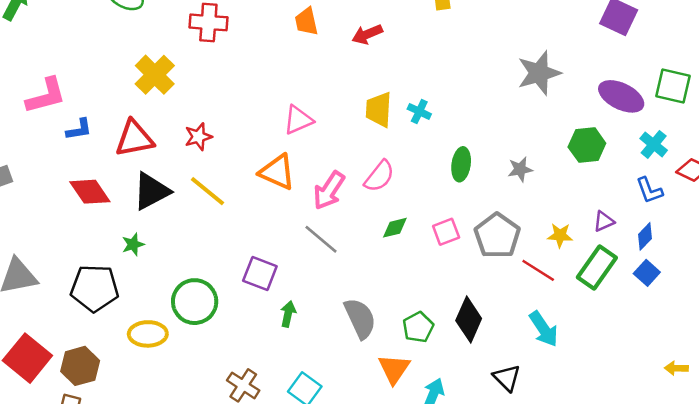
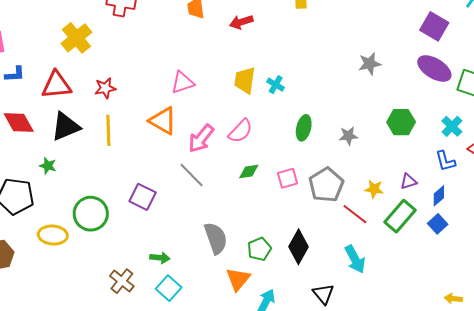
gray star: (539, 73) -> (370, 64), size x0.7
purple ellipse: (621, 96) -> (434, 69), moved
yellow line: (208, 191) -> (108, 130), turned 44
green star: (133, 244) -> (48, 166), turned 30
green arrow: (288, 314) -> (160, 258), moved, turned 78

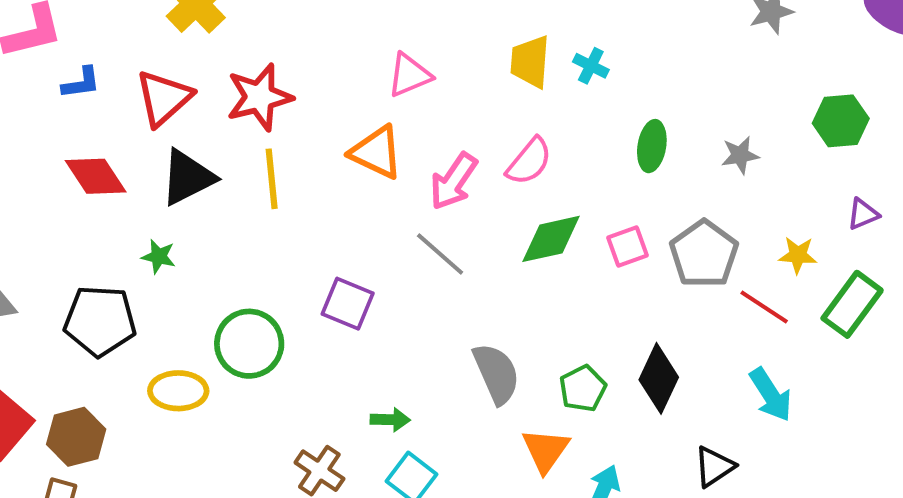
red triangle: (56, 85) -> (164, 98), turned -32
red star: (105, 88) -> (259, 97), size x1.6
green diamond: (249, 172) -> (551, 239), size x1.6
purple triangle: (408, 181) -> (863, 214), moved
black triangle: (323, 294) -> (714, 467), turned 40

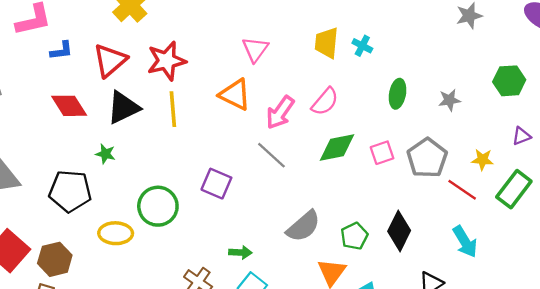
pink triangle: (409, 75) -> (255, 49), turned -32
gray semicircle: (496, 373) -> (303, 226), turned 72

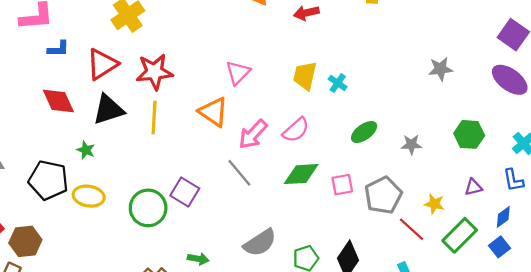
green ellipse: (398, 94) -> (364, 132), turned 36
green circle: (158, 206) -> (148, 208), moved
yellow ellipse: (116, 233) -> (89, 196), moved

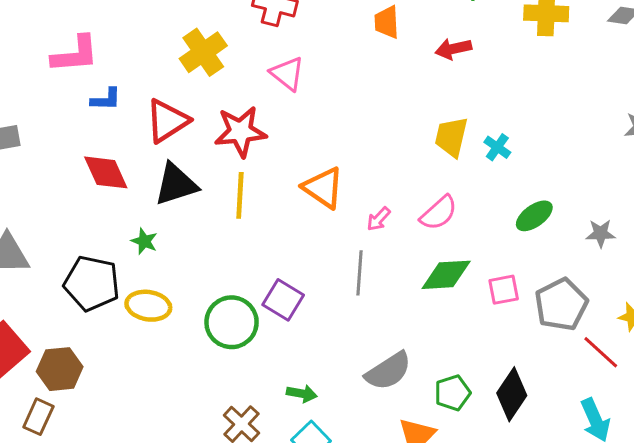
pink triangle: (238, 73) -> (287, 74), moved, turned -36
pink arrow: (253, 134) -> (379, 219), size x0.6
gray line: (239, 173) -> (360, 273), turned 44

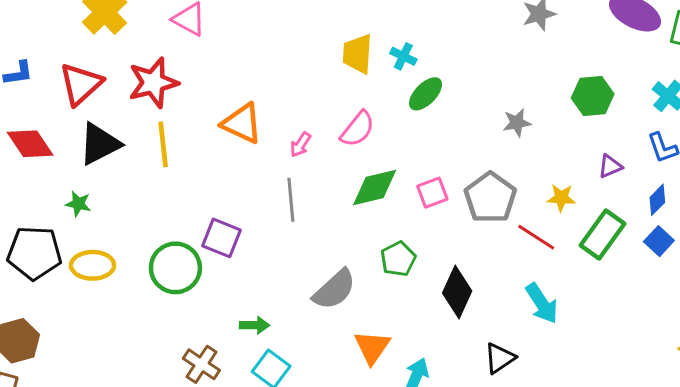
green ellipse: (534, 216) -> (426, 94), moved
green pentagon: (453, 393) -> (398, 259), moved

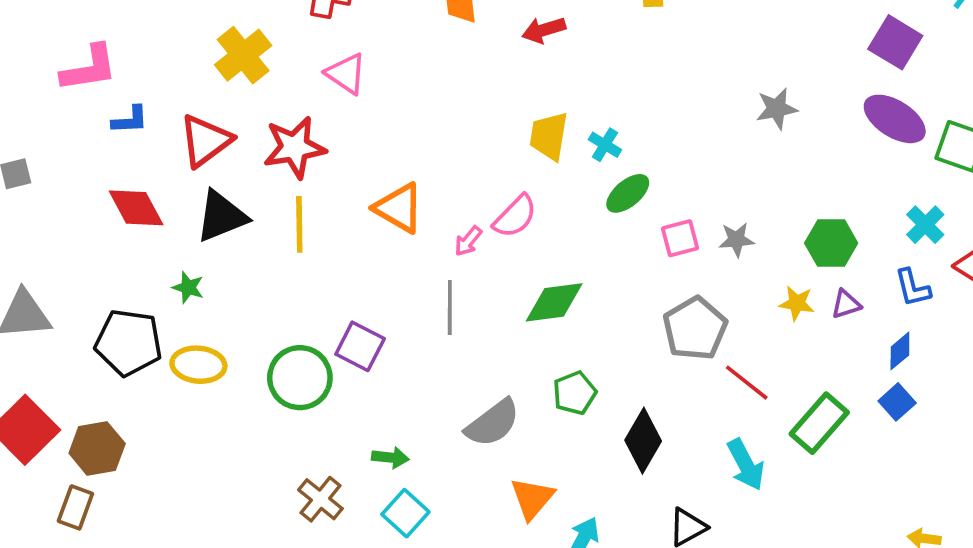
green hexagon: (593, 96) -> (831, 243), moved
pink semicircle: (357, 129) -> (515, 216), moved
pink square: (432, 193) -> (680, 238), moved
yellow star: (561, 198) -> (797, 303), moved
green rectangle: (603, 234) -> (819, 423), moved

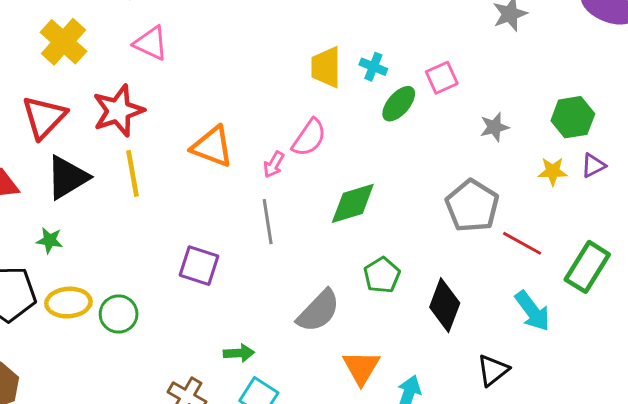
pink square: (680, 238) -> (442, 78), moved
green circle: (300, 378) -> (119, 314), moved, size x0.7

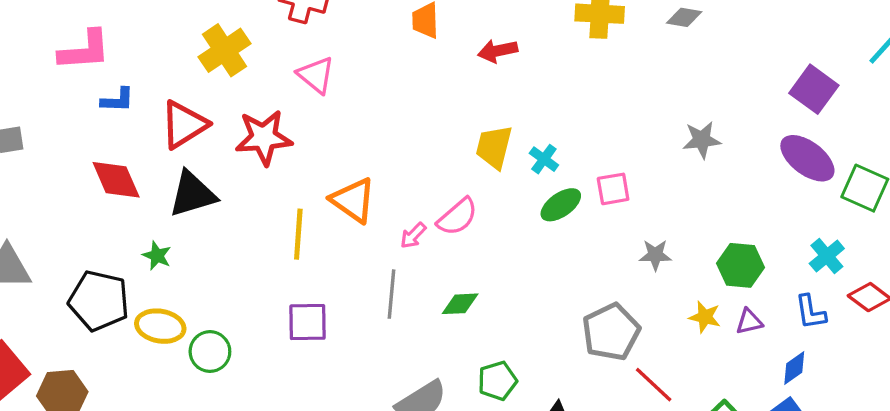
yellow line: (133, 173) -> (298, 234), moved
green diamond: (353, 203) -> (460, 304), moved, size x0.7
purple square: (199, 266) -> (307, 322), turned -33

